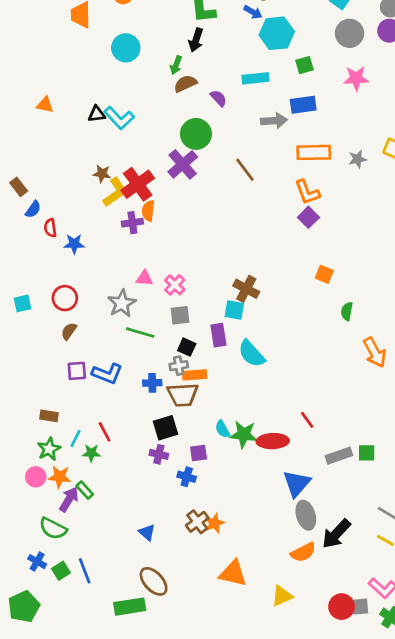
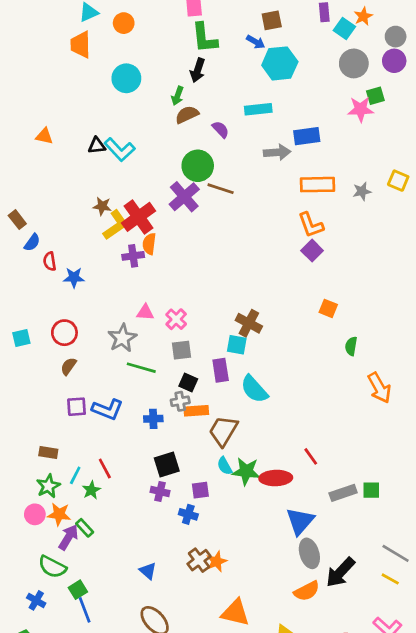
green square: (304, 65) -> (375, 96), moved
brown line: (245, 170) -> (221, 189), moved, turned -35
brown trapezoid: (183, 395) -> (223, 431), moved, turned 124
green star: (91, 453) -> (91, 490), turned -30
green square: (61, 571) -> (78, 590), moved

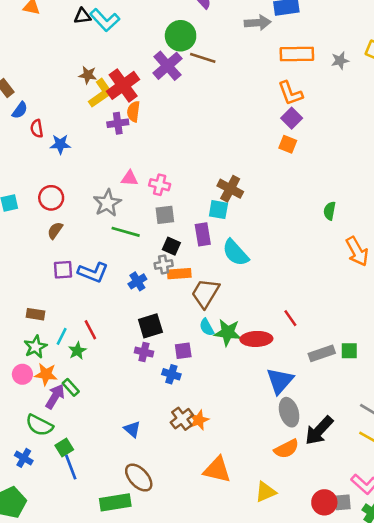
orange square: (328, 308) -> (288, 144), moved
pink cross: (176, 319) -> (160, 185), turned -30
blue cross: (153, 419) -> (137, 281), turned -30

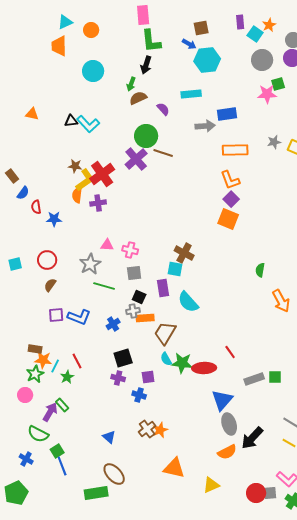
gray star: (340, 61) -> (274, 142), moved
orange semicircle: (134, 112) -> (77, 195), moved
orange square: (288, 144) -> (228, 219), size x1.5
orange star: (46, 374) -> (43, 360), moved

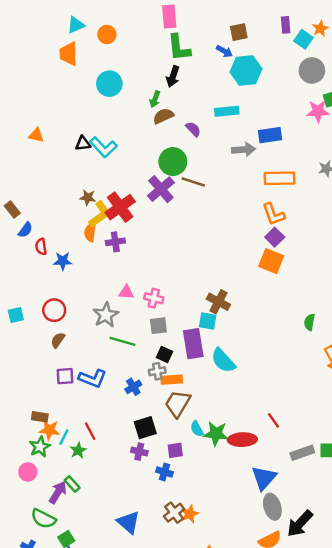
purple rectangle: (163, 288) -> (193, 344), size x1.4
brown trapezoid: (165, 333) -> (178, 404), moved
blue triangle: (109, 437) -> (129, 522), size x1.5

